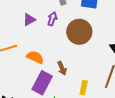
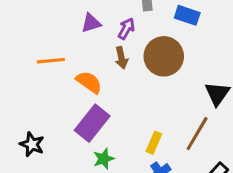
brown arrow: (62, 68) -> (121, 58), moved

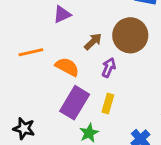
purple arrow: (126, 29) -> (109, 68), moved
brown arrow: (121, 58) -> (93, 41), turned -114
yellow rectangle: (154, 143) -> (108, 104), moved

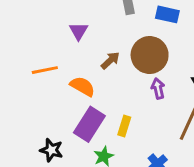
purple triangle: (62, 14) -> (79, 31), turned -36
purple arrow: (109, 68) -> (158, 88), moved, turned -36
black star: (24, 129) -> (51, 150), moved

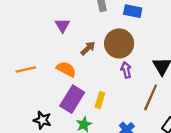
orange line: (45, 70) -> (26, 69), moved

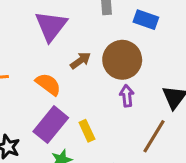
purple triangle: (62, 25) -> (51, 26), size x1.6
yellow rectangle: (100, 100) -> (87, 131), turned -49

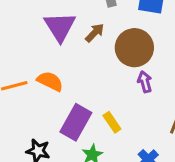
brown arrow: (80, 61) -> (95, 33), moved
orange semicircle: (48, 84) -> (50, 81), moved

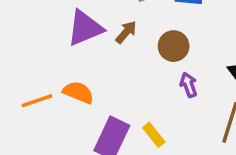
purple triangle: (60, 27) -> (85, 28), turned 44
brown circle: (134, 48) -> (174, 46), size x0.7

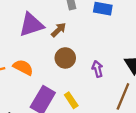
brown circle: (174, 46) -> (65, 58), moved

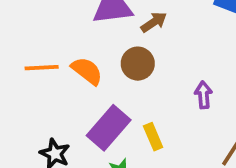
brown circle: (65, 58) -> (138, 64), moved

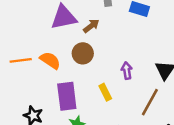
purple rectangle: (109, 128) -> (67, 96), turned -44
yellow rectangle: (153, 137) -> (105, 92), moved

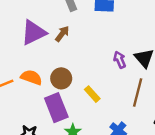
brown circle: (83, 53) -> (61, 78), moved
purple arrow: (127, 71) -> (120, 60), moved

